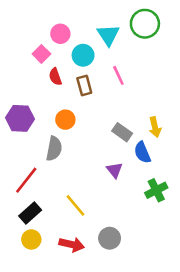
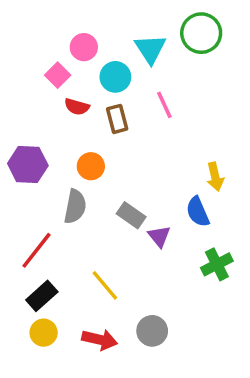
red semicircle: (55, 77) -> (77, 107), turned -54
gray rectangle: (122, 132) -> (131, 215), moved

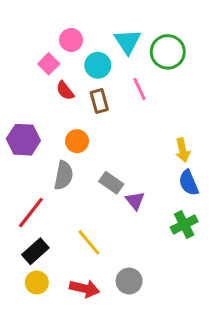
green circle: (201, 33) -> (168, 52), moved
red semicircle: (77, 107) -> (65, 91), turned 36
blue semicircle: (198, 212) -> (189, 183), moved

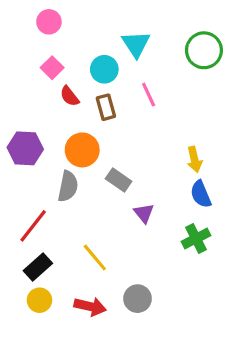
pink circle: (71, 40) -> (49, 22), moved
green circle: (168, 52) -> (204, 50), moved
orange circle: (77, 141) -> (82, 150), size x1.4
gray rectangle: (111, 183) -> (119, 180), moved

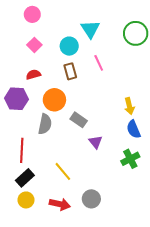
red semicircle: (70, 96) -> (33, 74), moved, turned 112
red line: (33, 226) -> (22, 150), turned -35

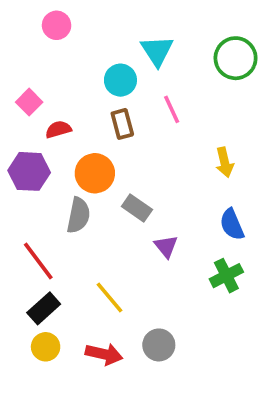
pink square: (34, 45) -> (29, 102), moved
yellow arrow: (129, 106) -> (225, 162), moved
red line: (22, 150) -> (38, 261), turned -40

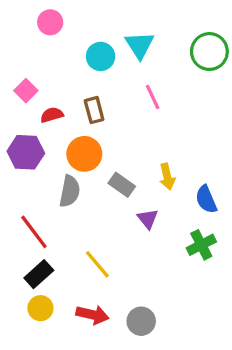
cyan circle: (120, 80) -> (101, 56), moved
brown rectangle: (122, 124) -> (94, 110), moved
yellow arrow: (225, 162) -> (167, 177), moved
gray circle: (159, 345) -> (141, 321), moved

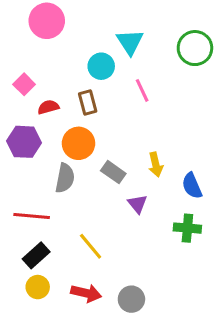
pink circle: (50, 22) -> (47, 21), size x1.5
cyan circle: (101, 56) -> (101, 66), moved
red line: (34, 232) -> (32, 216), turned -48
green cross: (201, 245) -> (187, 228), turned 32

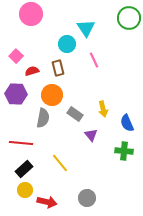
green circle: (195, 48) -> (129, 18), moved
red arrow: (86, 293) -> (47, 202), moved

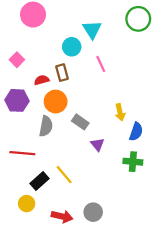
red semicircle: (32, 71) -> (42, 80), moved
yellow arrow: (103, 109) -> (120, 112), moved
blue semicircle: (127, 123) -> (136, 132), turned -138
black rectangle: (24, 169) -> (39, 181), moved
red arrow: (47, 202) -> (62, 216), moved

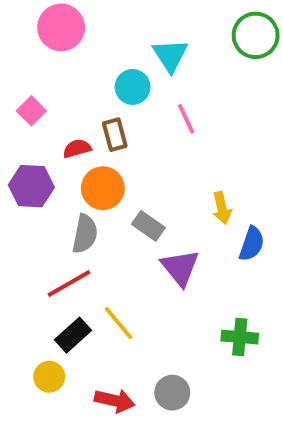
purple triangle: (97, 144) -> (180, 268), size x1.5
red line: (22, 153) -> (69, 283), moved, turned -35
green cross: (133, 162) -> (240, 337), moved

